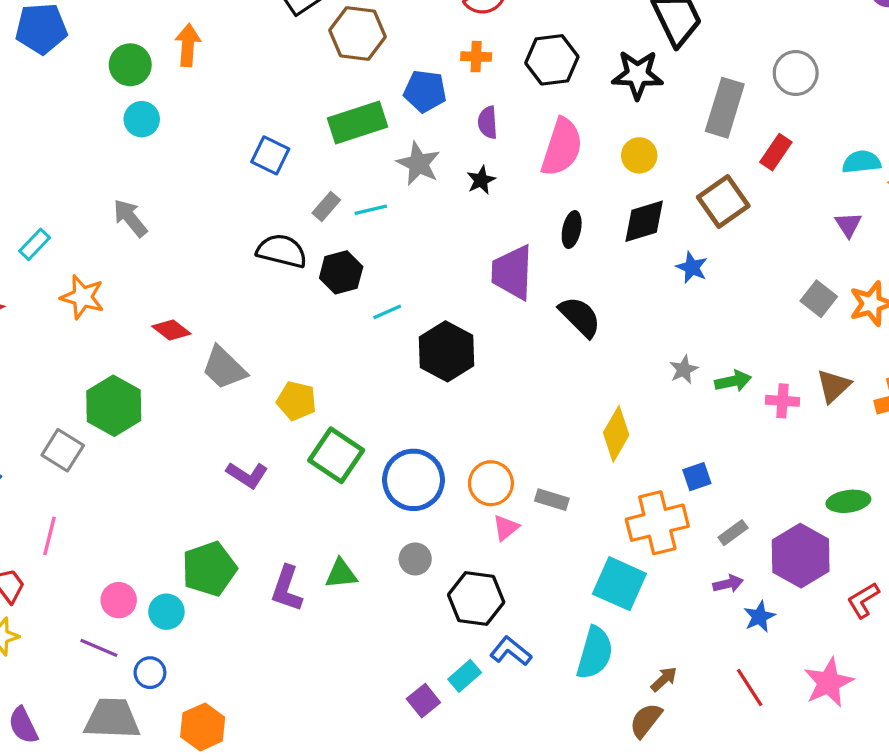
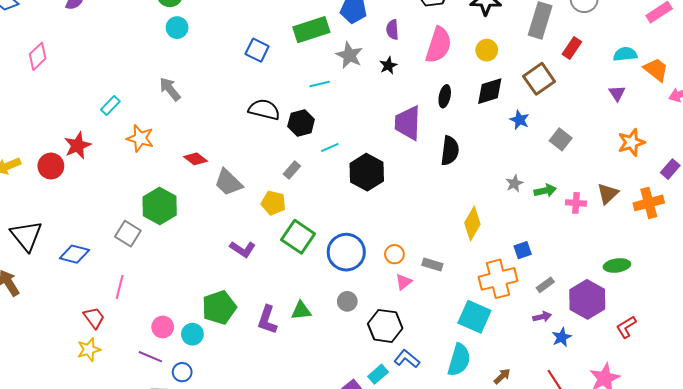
gray rectangle: (326, 206) -> (292, 170), moved
gray square: (819, 299) -> (561, 139), moved
black semicircle: (580, 317) -> (450, 151), turned 52
orange circle: (491, 483) -> (394, 254), size x0.7

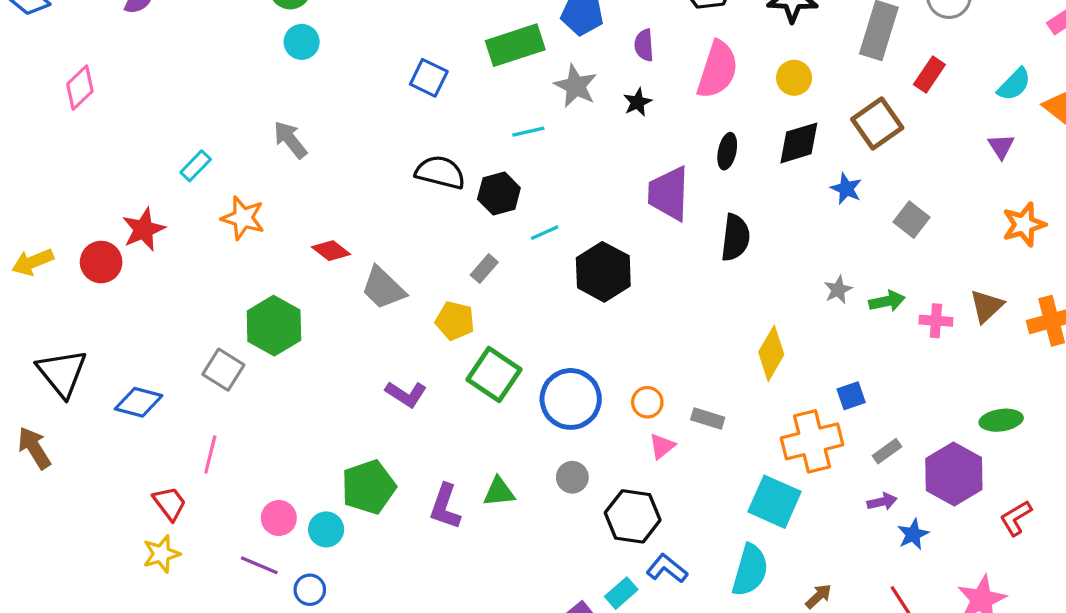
cyan semicircle: (625, 54) -> (1014, 84), turned 140

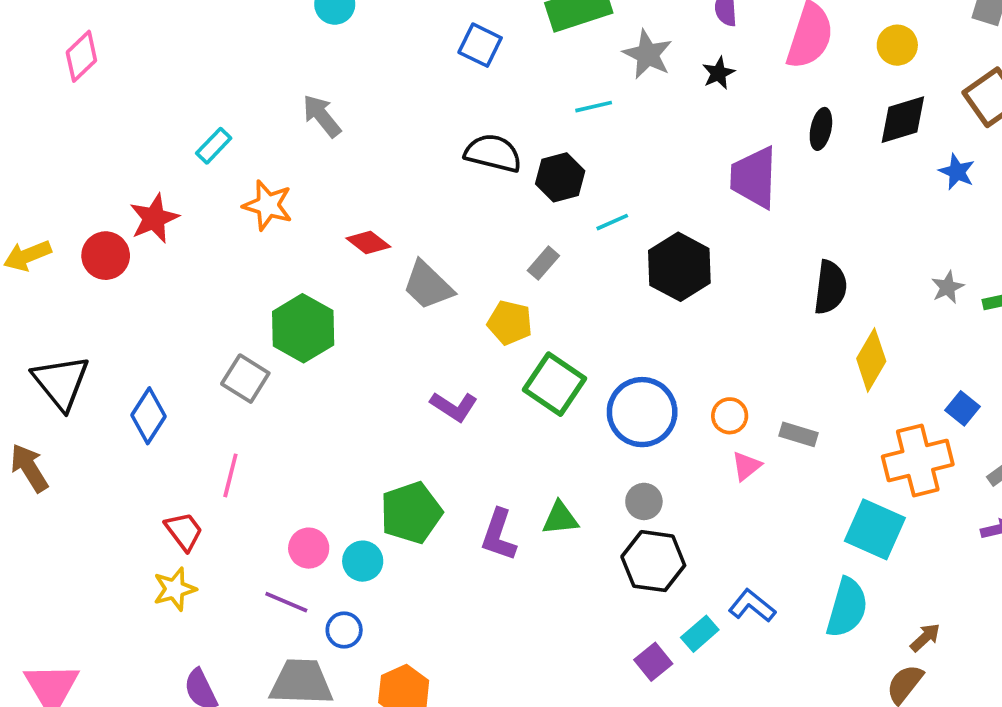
black semicircle: (735, 238) -> (830, 287), moved
blue square: (851, 396) -> (962, 408), turned -32
blue diamond: (139, 402) -> (148, 416), turned -72
black hexagon: (633, 516) -> (653, 561), moved

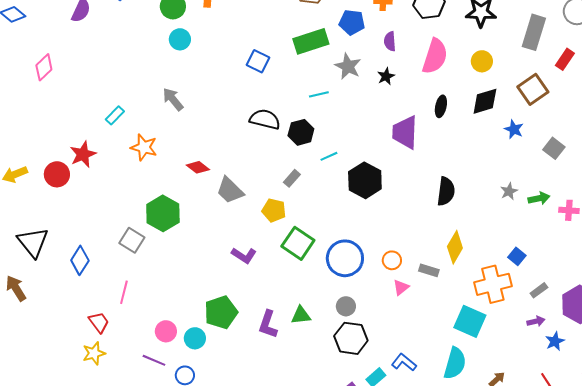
yellow diamond: (871, 360) -> (455, 247), moved

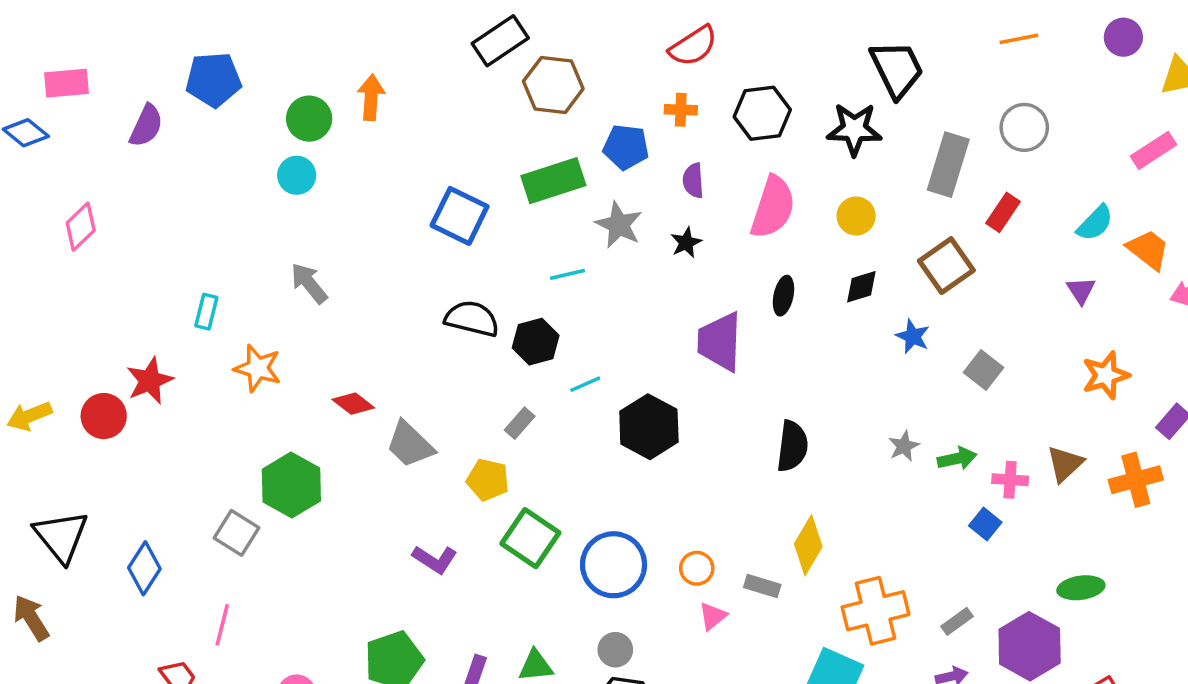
cyan circle: (180, 39) -> (297, 175), moved
blue square: (258, 61) -> (460, 216), size x1.4
black diamond: (485, 101) -> (861, 287), size x0.7
cyan rectangle: (115, 115) -> (206, 312), turned -30
blue square: (517, 256) -> (985, 524), moved

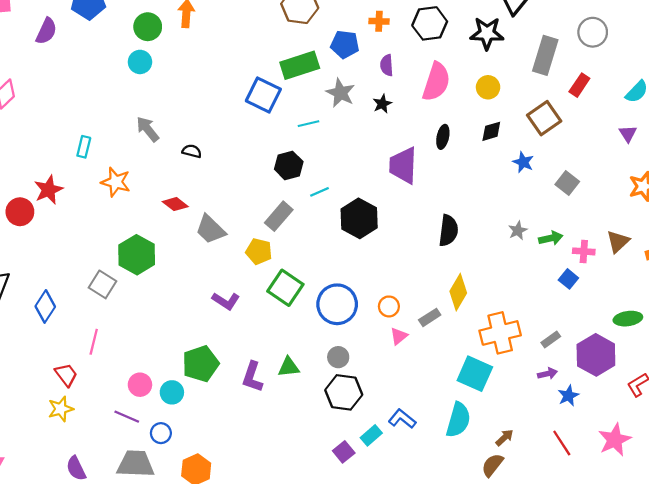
blue square: (460, 216) -> (263, 95), moved
black semicircle: (472, 319) -> (192, 151), moved, size x0.6
gray rectangle: (520, 423) -> (279, 216), size x1.5
gray rectangle: (762, 586) -> (430, 317), turned -50

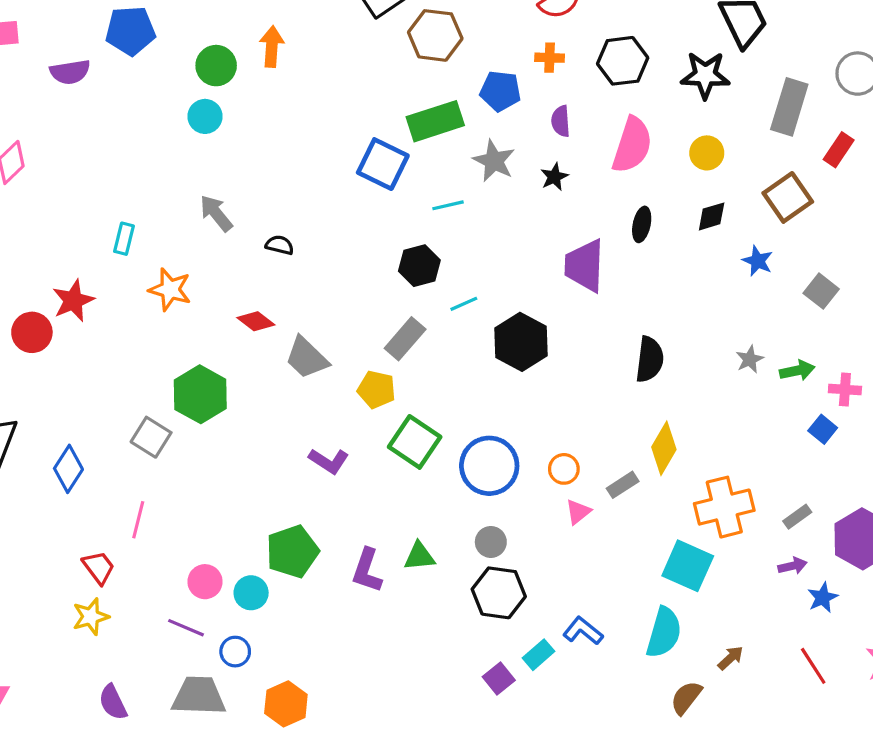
purple semicircle: (46, 31) -> (70, 72), turned 56
brown semicircle: (492, 465) -> (686, 698), moved

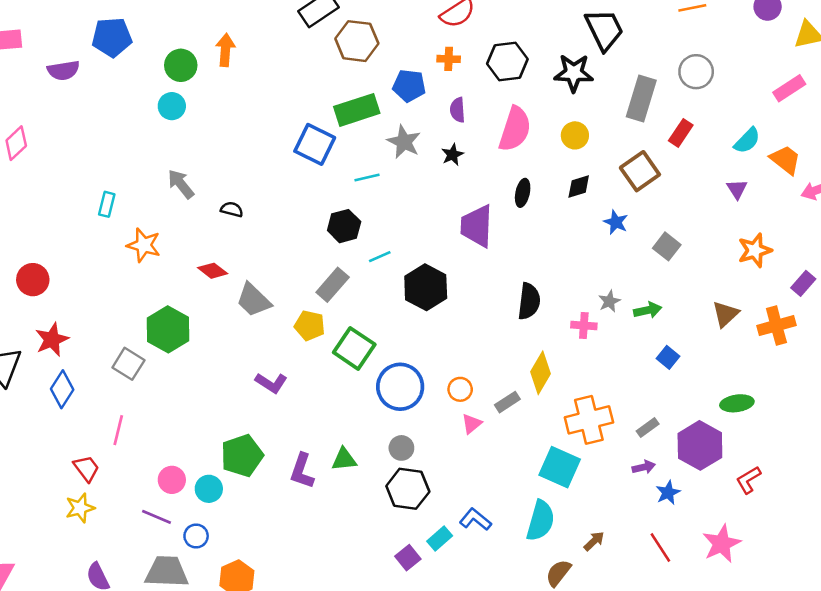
red star: (73, 301) -> (52, 340), moved
pink cross: (845, 390) -> (584, 326), moved
green square: (415, 442) -> (354, 348), moved

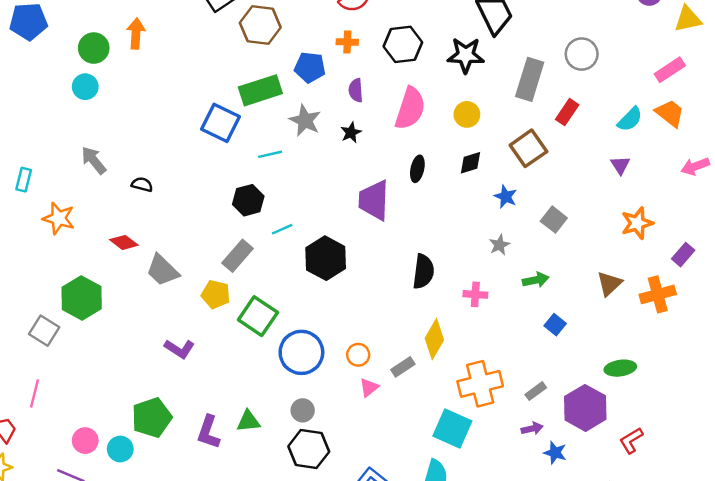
orange trapezoid: (785, 160) -> (670, 113), moved
gray star: (609, 301) -> (500, 245), moved
blue star: (668, 493) -> (555, 453), turned -30

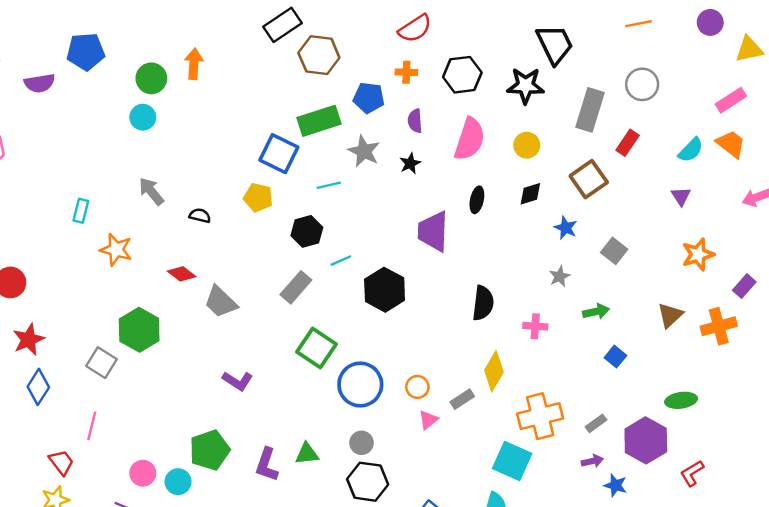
yellow pentagon: (216, 294) -> (258, 197), moved

